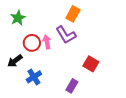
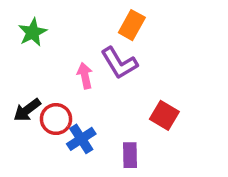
red circle: (32, 43) -> (56, 119), moved
blue cross: (34, 77) -> (81, 139), moved
purple rectangle: (72, 86) -> (130, 155), turned -32

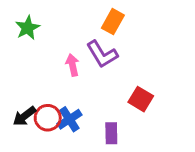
black arrow: (27, 110) -> (24, 116), moved
red circle: (56, 119) -> (48, 118), moved

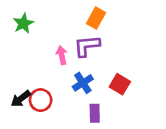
purple L-shape: (102, 54) -> (87, 46), turned 116
blue cross: (69, 119) -> (83, 83), moved

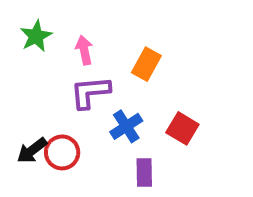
orange rectangle: (96, 18) -> (146, 64), moved
purple L-shape: (87, 46) -> (90, 92), moved
pink arrow: (62, 55) -> (84, 50), moved

